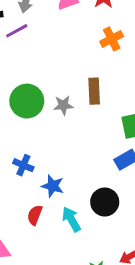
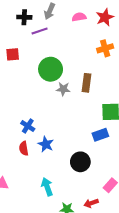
green circle: (27, 101) -> (51, 69), moved
red semicircle: (35, 215) -> (24, 148), moved, turned -40
cyan arrow: (71, 219) -> (47, 187), moved

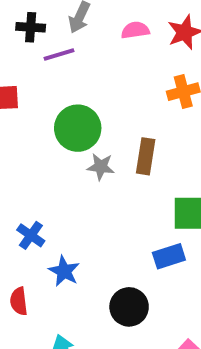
red semicircle: (24, 148) -> (19, 301), moved

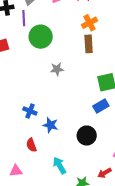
purple line: (59, 54) -> (24, 18), turned -63
green circle: (78, 128) -> (41, 37), moved
brown rectangle: (146, 156) -> (89, 44), moved

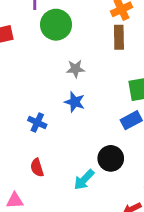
blue star: (50, 125) -> (75, 102), moved
cyan arrow: (59, 165) -> (84, 180), moved, turned -108

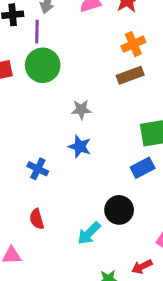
green circle: (56, 25) -> (43, 65), moved
brown rectangle: (119, 37) -> (130, 75), turned 70

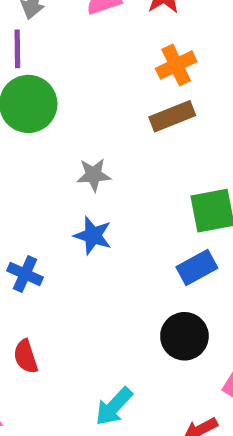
black circle: (119, 210) -> (184, 336), moved
cyan arrow: (89, 233) -> (114, 406), moved

